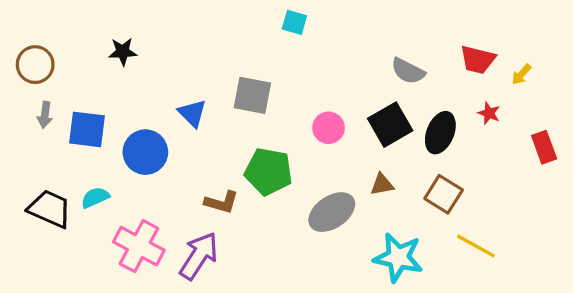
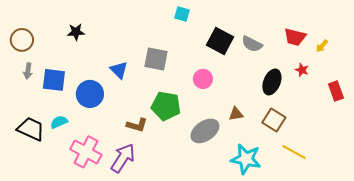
black square: (390, 125) -> (220, 41), moved, turned -32

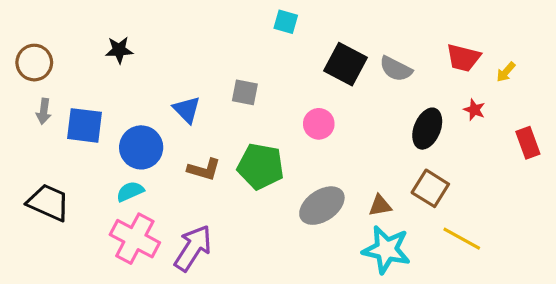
gray square: (156, 59) -> (245, 92), size x0.7
brown triangle: (236, 114) -> (380, 206), moved
cyan semicircle: (59, 122) -> (130, 191), moved
brown L-shape: (137, 125) -> (204, 169), moved

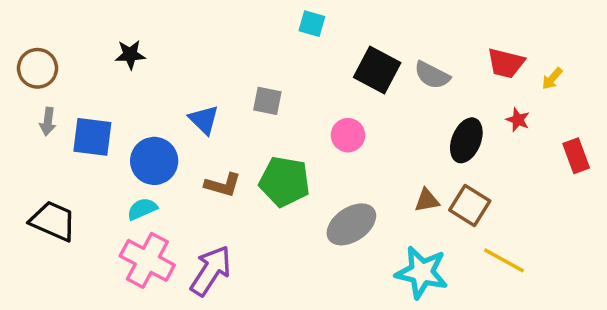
brown triangle: (380, 206) -> (427, 200), moved

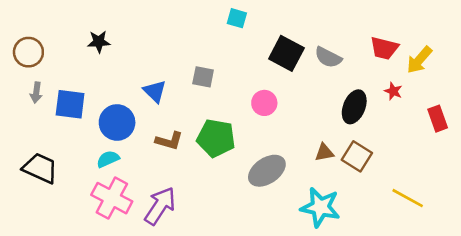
yellow arrow: (552, 79) -> (419, 60), size x1.6
yellow line: (504, 260) -> (408, 198), moved

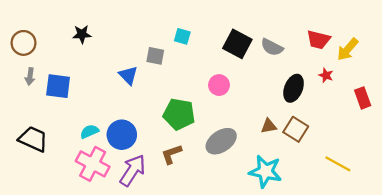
cyan square: (237, 18) -> (182, 36), moved
gray square: (203, 77) -> (155, 56), moved
blue circle: (117, 122) -> (122, 135), moved
brown L-shape: (169, 141) -> (171, 154), moved, turned 145

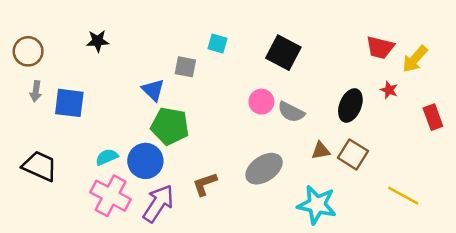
gray semicircle: (272, 47) -> (291, 112), moved
green pentagon: (179, 114) -> (170, 126), moved

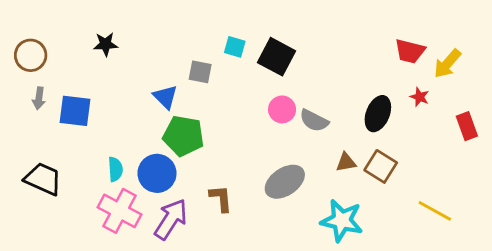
black square: (283, 53) -> (276, 57), moved
cyan semicircle: (107, 157) -> (115, 169), turned 110
brown L-shape: (205, 184) -> (221, 198), turned 104

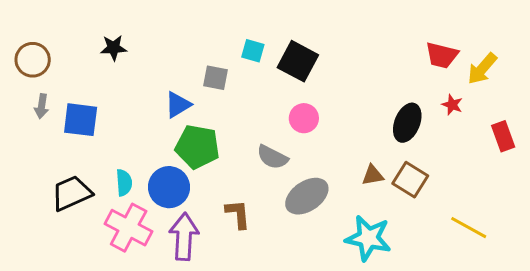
blue triangle: (165, 97) -> (178, 105), turned 44
gray semicircle: (314, 121) -> (272, 157), moved
black trapezoid: (43, 179) -> (72, 193), moved, turned -48
purple arrow: (171, 219) -> (184, 237), turned -30

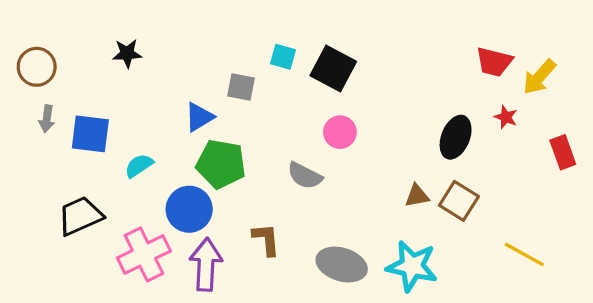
cyan semicircle: (124, 183) -> (139, 166), moved, turned -120
gray ellipse: (307, 196) -> (342, 265), moved, turned 51
pink cross: (129, 228) -> (144, 254), turned 36

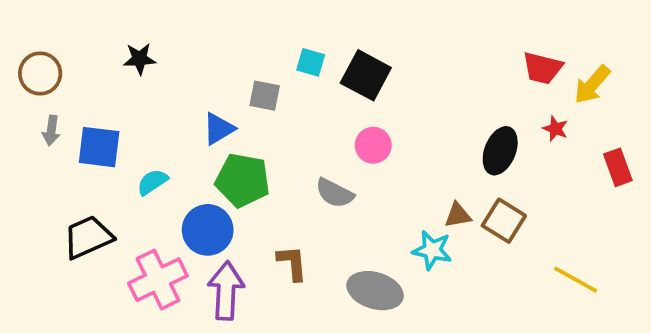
cyan star: (412, 266) -> (432, 250), moved, size x0.7

